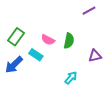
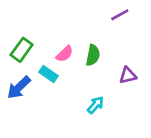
pink semicircle: (48, 40) -> (65, 54), turned -72

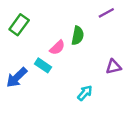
green rectangle: (22, 50) -> (19, 25), moved
green semicircle: (93, 55) -> (78, 36), moved

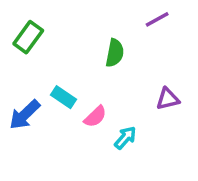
pink semicircle: (57, 48) -> (95, 117), moved

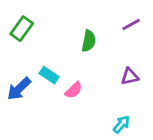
purple line: (157, 19) -> (131, 25), moved
cyan arrow: (125, 138) -> (121, 124), moved

